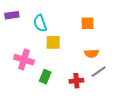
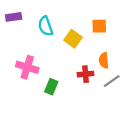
yellow square: (53, 42) -> (73, 39), moved, turned 35
orange semicircle: (92, 53) -> (104, 60), turned 88
red cross: (76, 81) -> (85, 74), moved

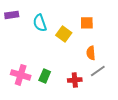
pink cross: (27, 67) -> (21, 75), moved
red cross: (85, 74) -> (75, 80), moved

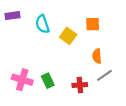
green rectangle: (45, 76) -> (48, 81), turned -48

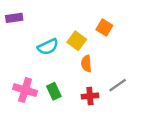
cyan semicircle: (42, 24) -> (48, 47), moved, turned -96
orange square: (93, 24) -> (104, 27), turned 32
orange semicircle: (97, 56) -> (86, 64), moved

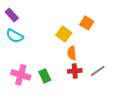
purple rectangle: (14, 18) -> (12, 15), turned 56
cyan semicircle: (48, 47) -> (15, 36), moved, turned 54
red cross: (90, 96) -> (75, 71), moved

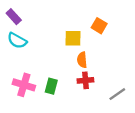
yellow square: (64, 34) -> (73, 38), turned -35
gray line: (98, 71) -> (117, 94), moved
green rectangle: (45, 76) -> (51, 86), turned 40

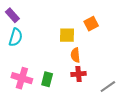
orange square: (99, 26) -> (91, 24), turned 32
cyan semicircle: (17, 41) -> (16, 37), turned -102

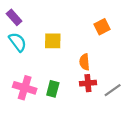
yellow square: (67, 35) -> (53, 41), moved
cyan semicircle: (16, 37) -> (18, 42), turned -54
gray line: (108, 87) -> (113, 90), moved

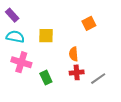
cyan semicircle: (18, 42) -> (15, 37), turned -42
pink cross: (25, 88) -> (21, 62), moved
green rectangle: (53, 89) -> (46, 78), turned -40

